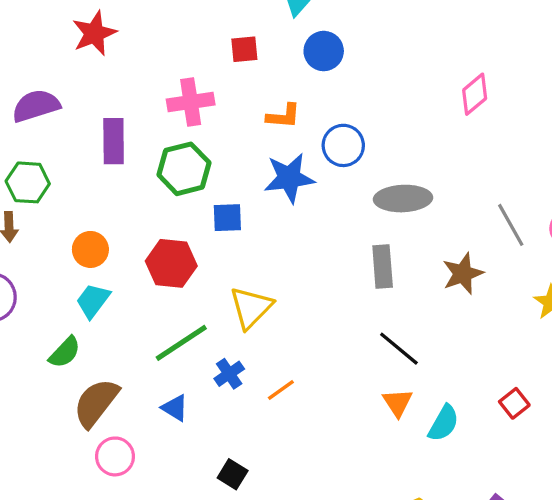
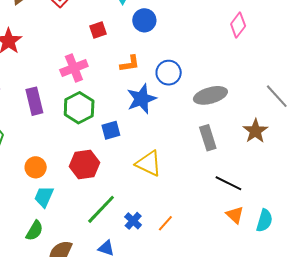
yellow triangle: (251, 308) -> (149, 163), moved, turned -36

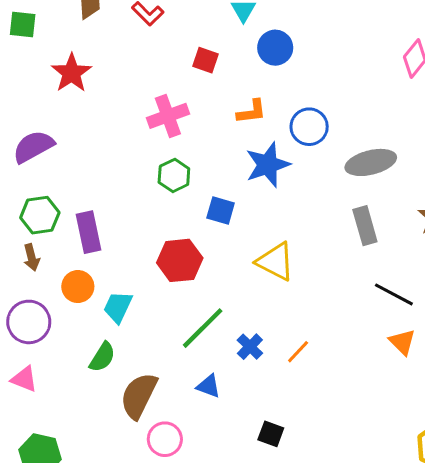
red square: (98, 30) -> (205, 60), turned 36
purple rectangle: (34, 101) -> (89, 232), moved
green hexagon: (79, 108) -> (174, 175), size x0.7
blue square: (111, 130) -> (221, 210), turned 30
orange circle: (36, 167) -> (78, 287), moved

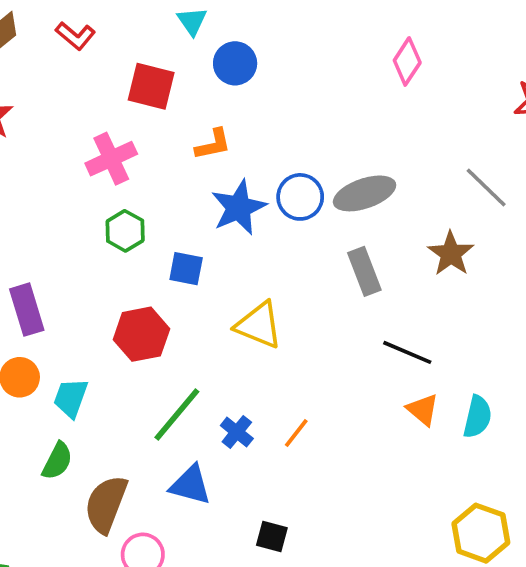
red square: (205, 60) -> (151, 86), size x1.5
blue circle: (309, 127) -> (300, 197), moved
blue triangle: (209, 386) -> (190, 485), size x1.4

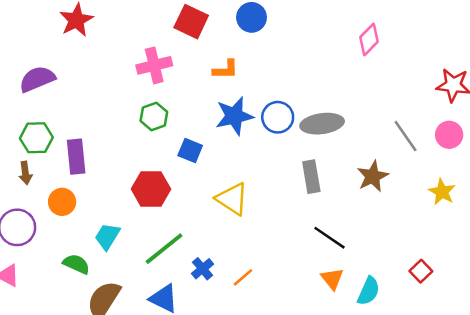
cyan trapezoid: (71, 398) -> (107, 236), moved
green semicircle: (57, 461) -> (76, 264), turned -104

